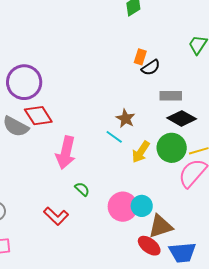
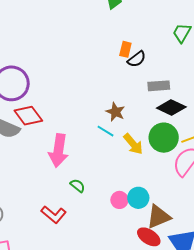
yellow arrow: (141, 152) -> (133, 144), turned -70
pink circle: (123, 207) -> (119, 200), size x0.6

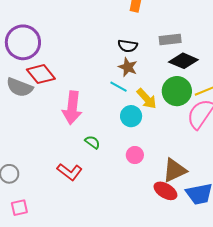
black semicircle: (137, 59) -> (128, 46), moved, turned 48
cyan circle: (138, 198) -> (131, 116), moved

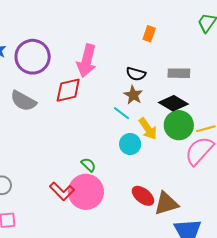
black diamond: (183, 61) -> (173, 103), moved
red diamond: (41, 74) -> (68, 90), moved, turned -72
pink arrow: (72, 108) -> (87, 61), moved
pink circle: (135, 155) -> (86, 192), moved, size x2.0
red ellipse: (165, 191) -> (143, 196), moved

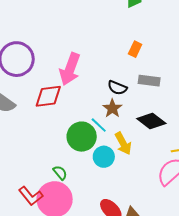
gray rectangle: (179, 73) -> (149, 81), moved
green circle: (179, 125) -> (82, 137), moved

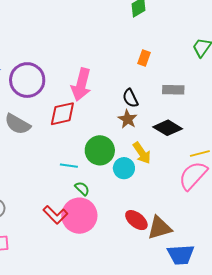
gray rectangle: (149, 81) -> (173, 90), moved
black semicircle: (117, 88) -> (130, 98), turned 48
cyan line: (99, 125) -> (69, 166), moved, turned -30

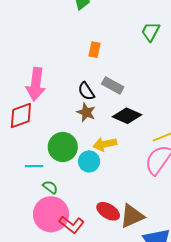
gray rectangle: (173, 90) -> (113, 85), moved, turned 35
yellow arrow: (142, 153) -> (105, 144), turned 120
red L-shape: (55, 215) -> (72, 225), moved

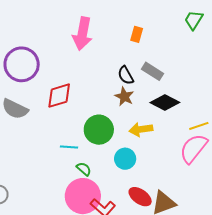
pink arrow: (36, 84) -> (82, 34), moved
cyan circle: (89, 161) -> (125, 159), moved

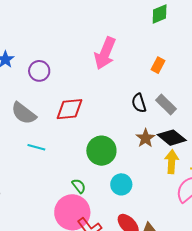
purple circle: (22, 64) -> (39, 71), size x0.6
brown star: (124, 97) -> (145, 138), moved
yellow arrow: (141, 129) -> (172, 162), moved, turned 90
cyan line: (69, 147) -> (36, 147), moved

